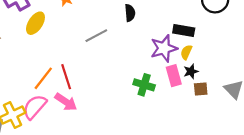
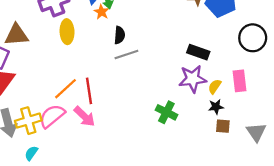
black semicircle: (130, 13) -> (120, 35), moved
yellow ellipse: (35, 23) -> (67, 32), turned -45
black rectangle: (184, 31) -> (198, 52), moved
pink rectangle: (174, 76) -> (240, 81), moved

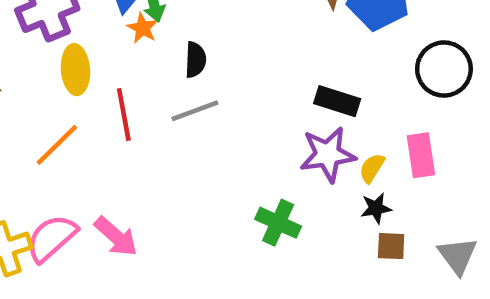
black semicircle: (120, 35) -> (195, 60), moved
orange line: (66, 89) -> (57, 145), moved
red line: (89, 91) -> (124, 114), moved

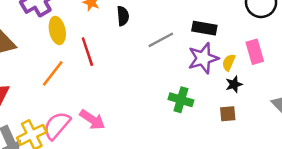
gray line: (195, 111) -> (161, 40), moved
brown square: (391, 246) -> (228, 114), moved

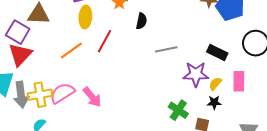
black rectangle: (204, 28) -> (217, 52), moved
red line: (87, 52) -> (105, 41), turned 30
green cross: (181, 100) -> (178, 110), moved

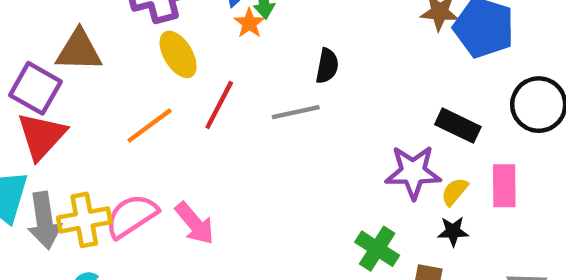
yellow ellipse: (85, 17) -> (178, 54), turned -35
black semicircle: (141, 21) -> (327, 66), moved
gray line: (166, 49) -> (296, 112), moved

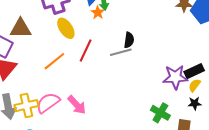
black semicircle: (327, 66) -> (129, 40), moved
black rectangle: (458, 126) -> (194, 71), moved, turned -48

